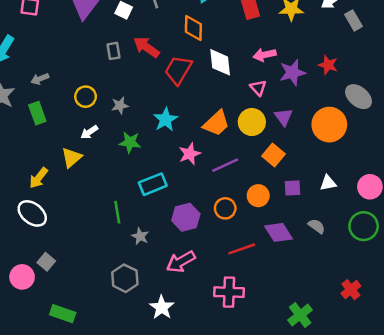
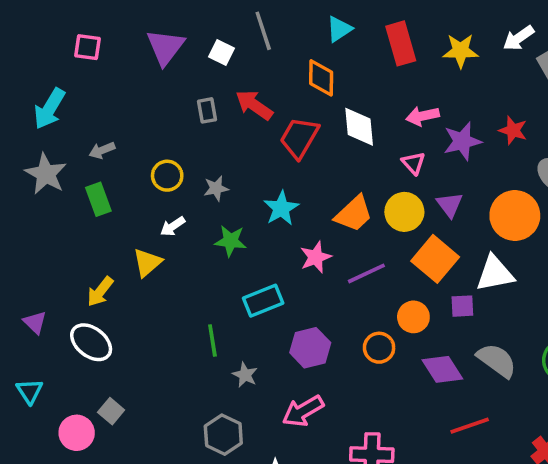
orange square: (273, 155) -> (435, 259), size x1.4
white triangle: (328, 183) -> (495, 273), moved, size x1.6
orange circle: (225, 208) -> (379, 348), moved
gray semicircle: (317, 226) -> (497, 360), size x1.6
red line: (242, 249) -> (470, 426), moved

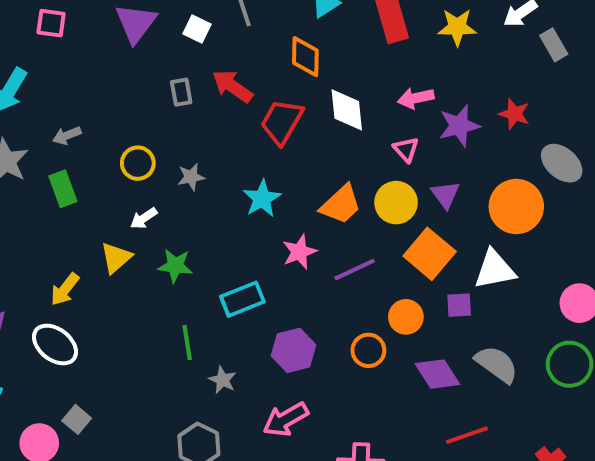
green star: (231, 241) -> (175, 266), moved

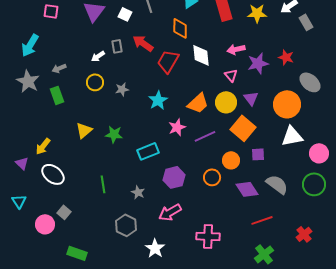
white arrow: (144, 218) -> (98, 56), moved
white triangle: (495, 270) -> (292, 136), moved
yellow arrow: (65, 289) -> (43, 146), moved
green line: (187, 343) -> (103, 184), moved

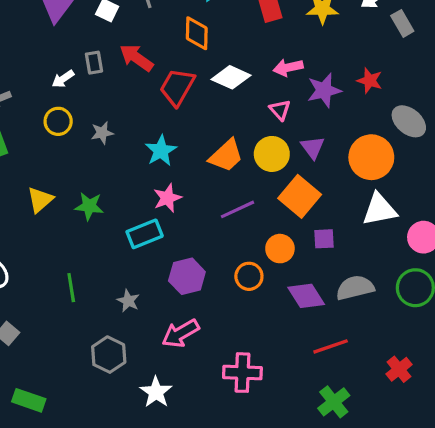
white diamond: (201, 55) -> (231, 77), turned -60
pink star: (177, 127) -> (167, 198), moved
gray semicircle: (277, 184) -> (355, 288), turned -50

